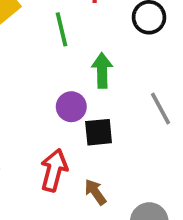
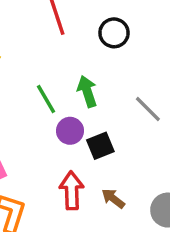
green line: (62, 29) -> (46, 99), moved

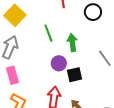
green line: (46, 99) -> (48, 33), moved

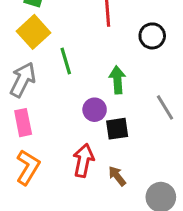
green line: (48, 33) -> (66, 61), moved

